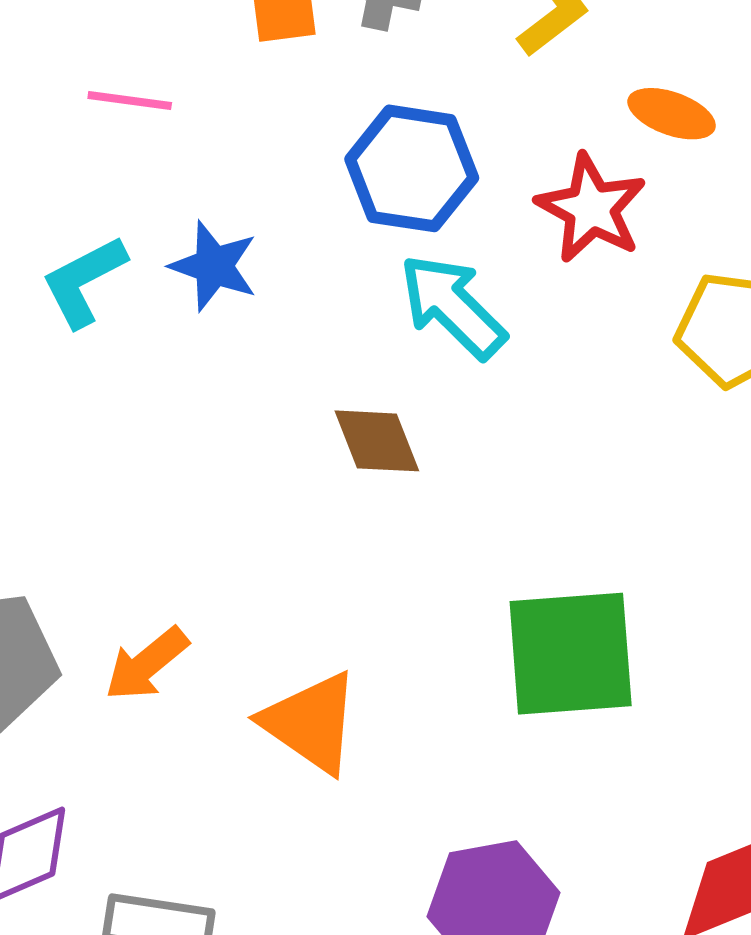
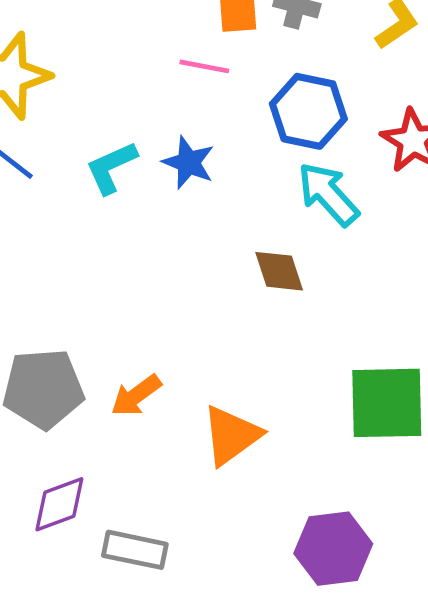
pink line: (130, 101) -> (204, 66), moved
orange triangle: (311, 723) -> (231, 435), turned 46

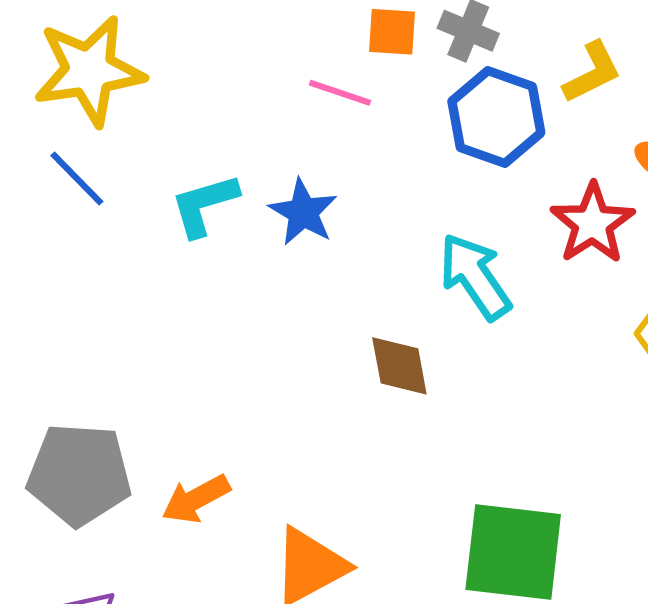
blue hexagon: (308, 111) -> (496, 117), moved

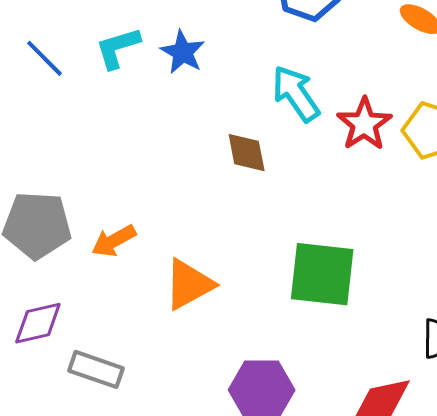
blue line: (77, 178) -> (45, 58), moved
red star: (592, 223) -> (364, 124), moved

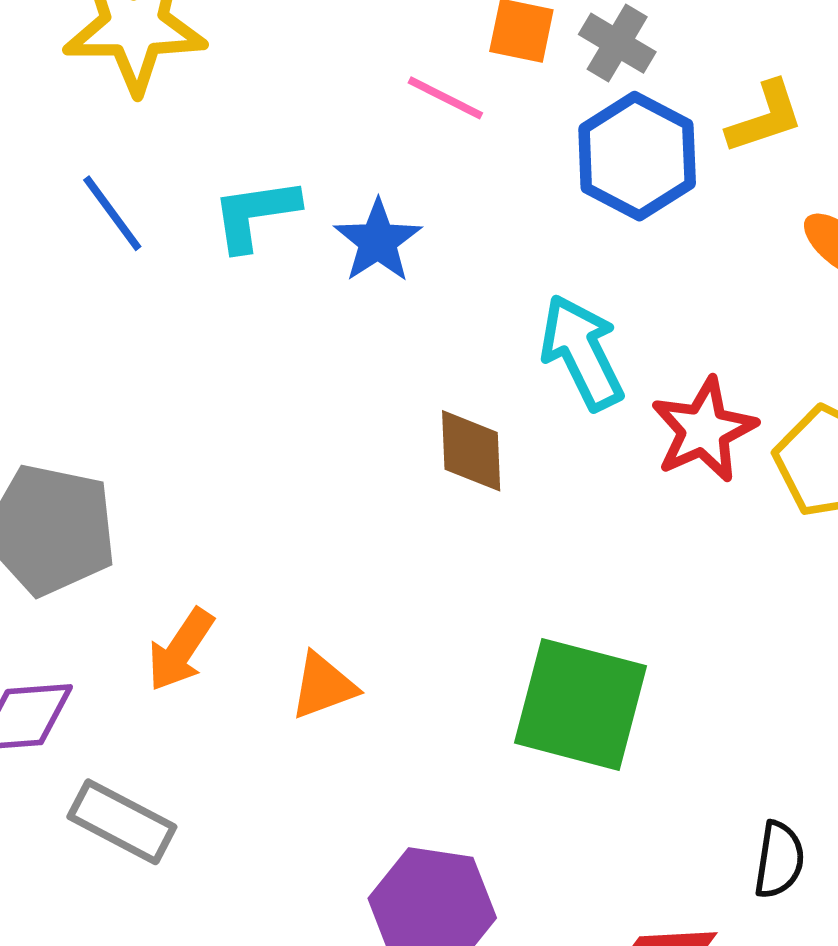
orange arrow: (114, 241) -> (181, 650), moved, turned -36
orange triangle: (189, 284) -> (323, 686), size x0.7

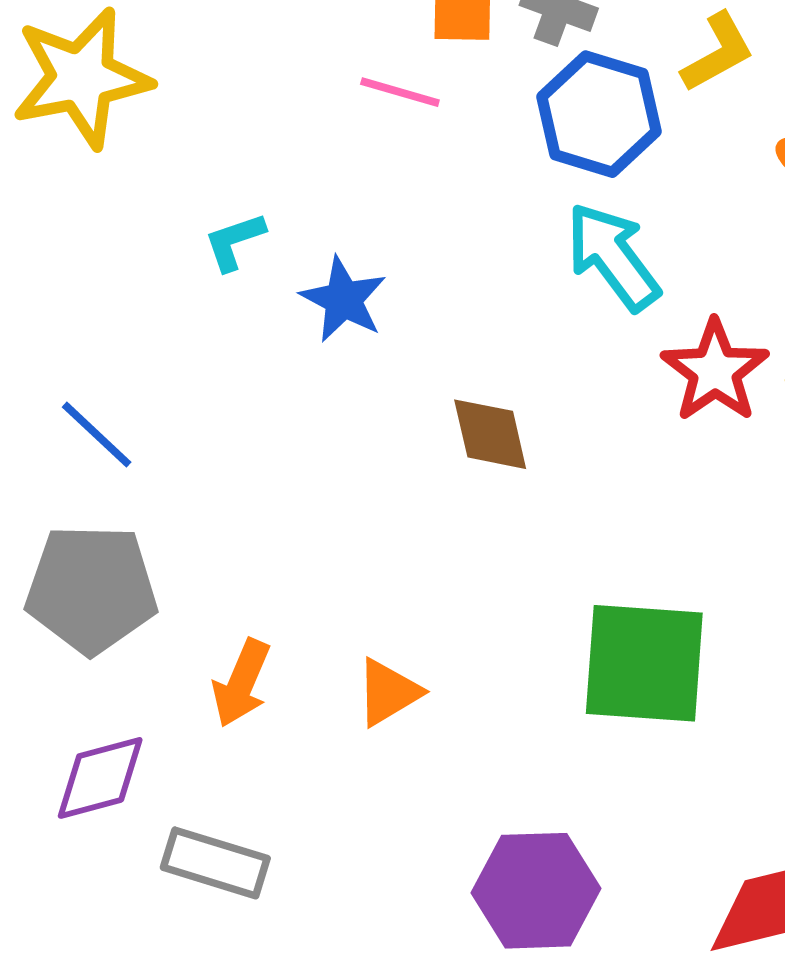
blue line: (112, 213) -> (97, 435), moved
cyan L-shape: (255, 214) -> (234, 241), size x0.7
blue star: (378, 241) -> (343, 299), moved
cyan arrow: (582, 352) -> (613, 257), moved

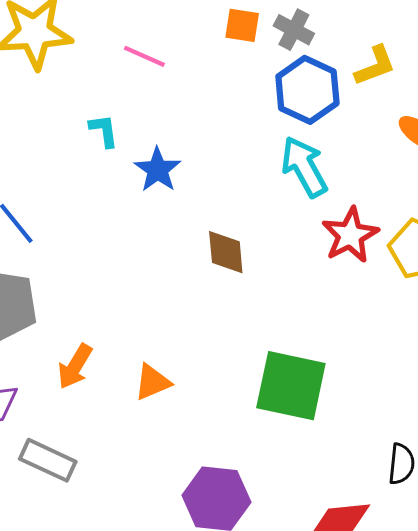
pink line: (400, 92) -> (144, 56), moved
cyan L-shape: (234, 241) -> (104, 131), turned 93

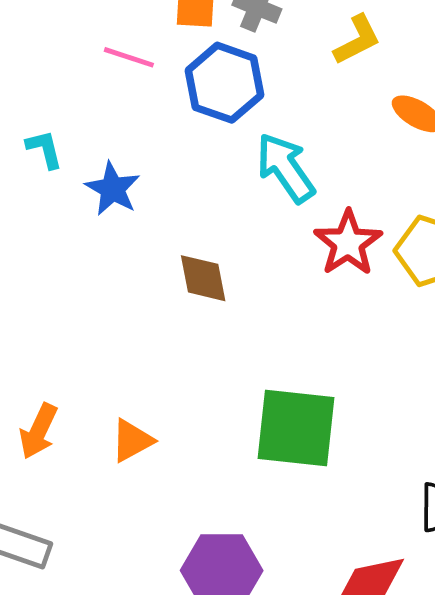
pink line: (144, 56) -> (129, 57), moved
blue hexagon: (307, 90) -> (224, 83), moved

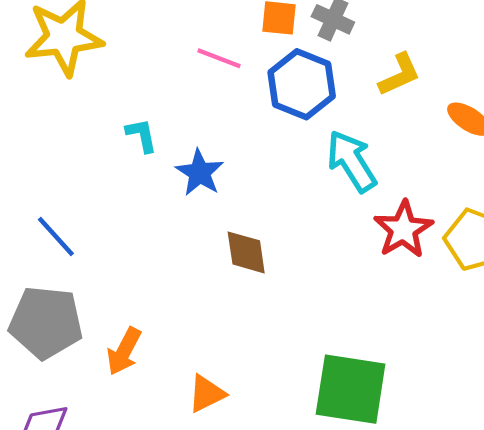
yellow L-shape: (357, 40) -> (400, 75), moved
brown diamond: (203, 278) -> (246, 252), moved
orange arrow: (39, 431) -> (124, 351), moved

